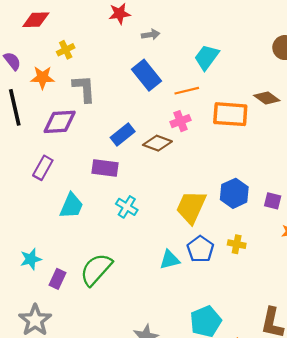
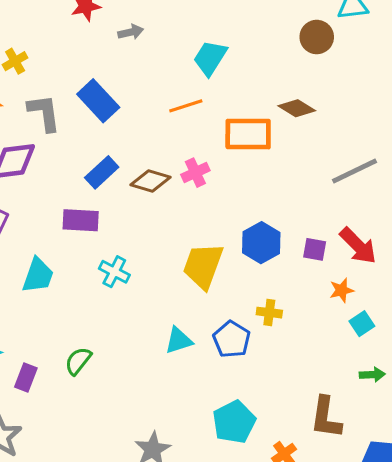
blue rectangle: (146, 75) -> (98, 101), moved
pink cross: (181, 121) -> (195, 173), moved
blue pentagon: (200, 249) -> (232, 339), moved
green semicircle: (96, 269) -> (78, 361), size x0.6

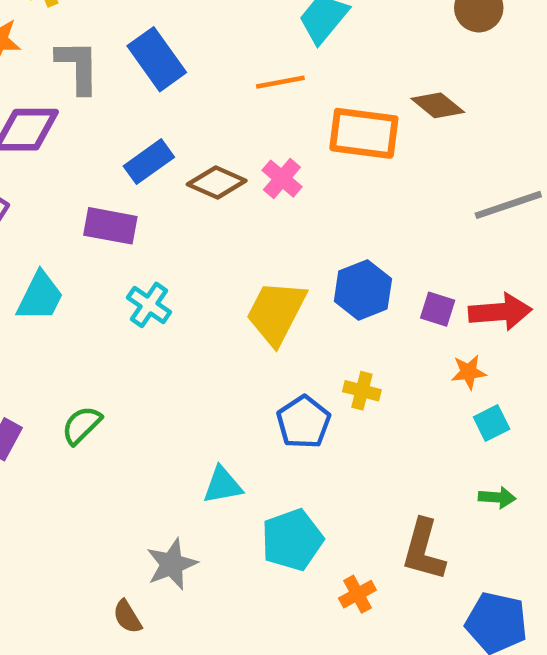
pink cross: (195, 173) -> (282, 179), turned -32
red arrow: (358, 246) -> (500, 312), turned -57
cyan triangle: (179, 340) -> (223, 485), moved

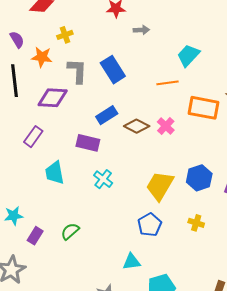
cyan trapezoid: (40, 296) -> (55, 173), turned 140
blue pentagon: (304, 422) -> (150, 225), moved

